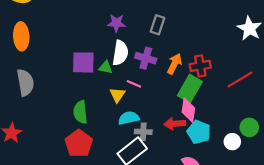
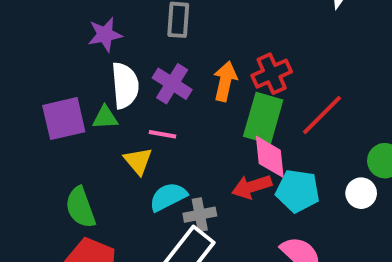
purple cross: (146, 58) -> (172, 84), turned 30
red line: (240, 79) -> (322, 115), moved

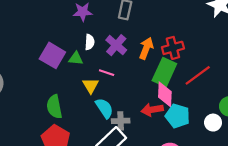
white semicircle: (125, 85) -> (90, 42), size x0.6
purple square: (64, 119) -> (52, 55), turned 35
cyan semicircle: (168, 197) -> (104, 108), turned 75

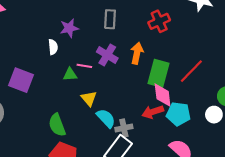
white semicircle: (90, 42) -> (53, 47), moved
red cross: (173, 48) -> (159, 21), moved
purple square: (52, 55) -> (21, 80), moved
pink line: (107, 73) -> (84, 66), moved

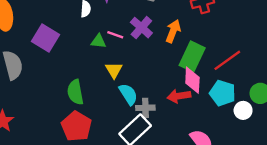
cyan pentagon: (178, 114) -> (223, 93), moved

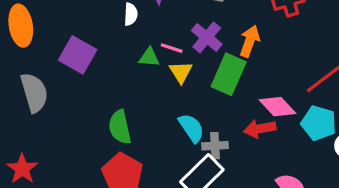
green rectangle: (192, 57) -> (229, 74), moved
yellow triangle: (114, 70) -> (181, 72), moved
pink diamond: (192, 80) -> (277, 107), turned -44

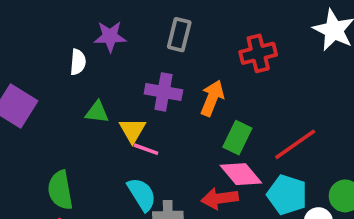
purple cross: (207, 37) -> (163, 92), turned -32
pink line: (172, 48) -> (146, 149), moved
green rectangle: (229, 74) -> (237, 138), moved, size x0.7

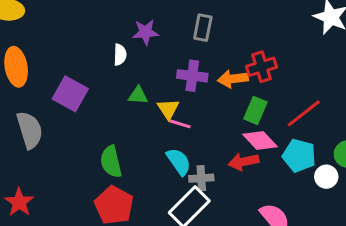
red cross: (258, 53) -> (262, 67), moved
orange arrow: (212, 98) -> (233, 79), turned -116

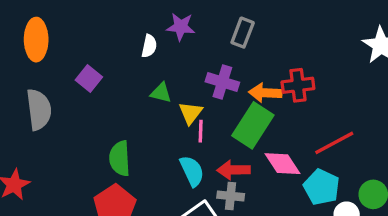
purple square: (70, 94) -> (89, 79), size x0.7
green rectangle: (255, 110) -> (253, 125), moved, size x1.5
pink line: (180, 124) -> (201, 131), turned 65
red arrow: (243, 162) -> (233, 170), moved
gray cross: (201, 178) -> (231, 196), moved

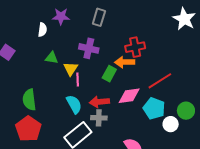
orange arrow: (265, 93) -> (125, 62), moved
green rectangle: (253, 125) -> (109, 74), size x0.6
pink diamond: (283, 164) -> (129, 96), turned -60

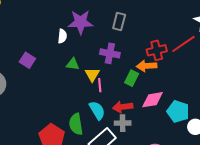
purple star: (61, 16) -> (81, 22), size x1.4
red line: (160, 81) -> (183, 44), moved
green semicircle: (29, 100) -> (76, 124), moved

